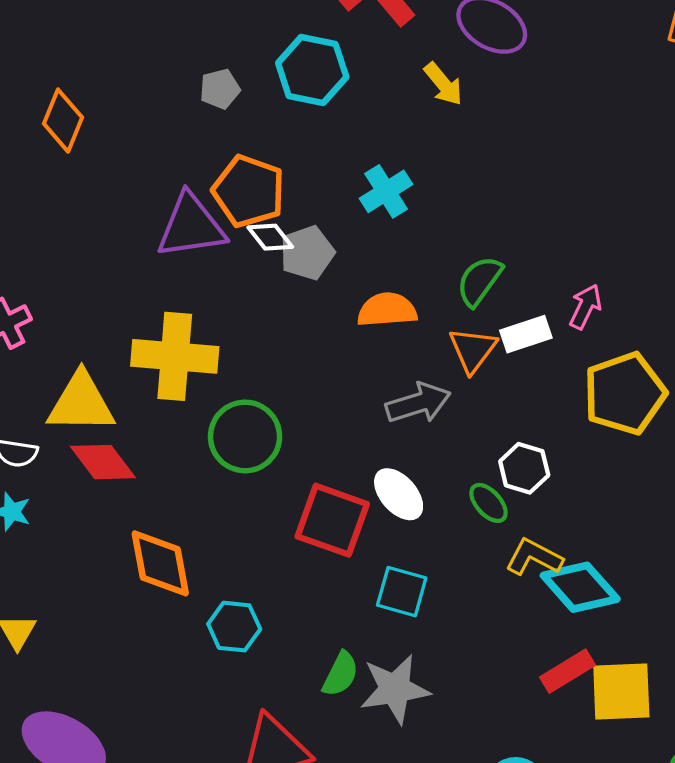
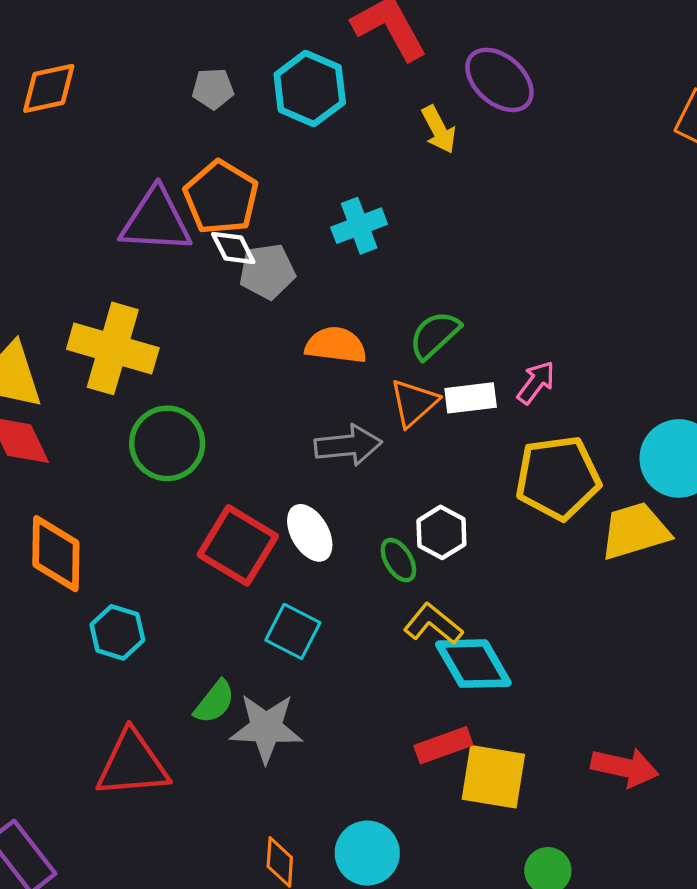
orange diamond: (63, 121) -> (49, 88), turned 44

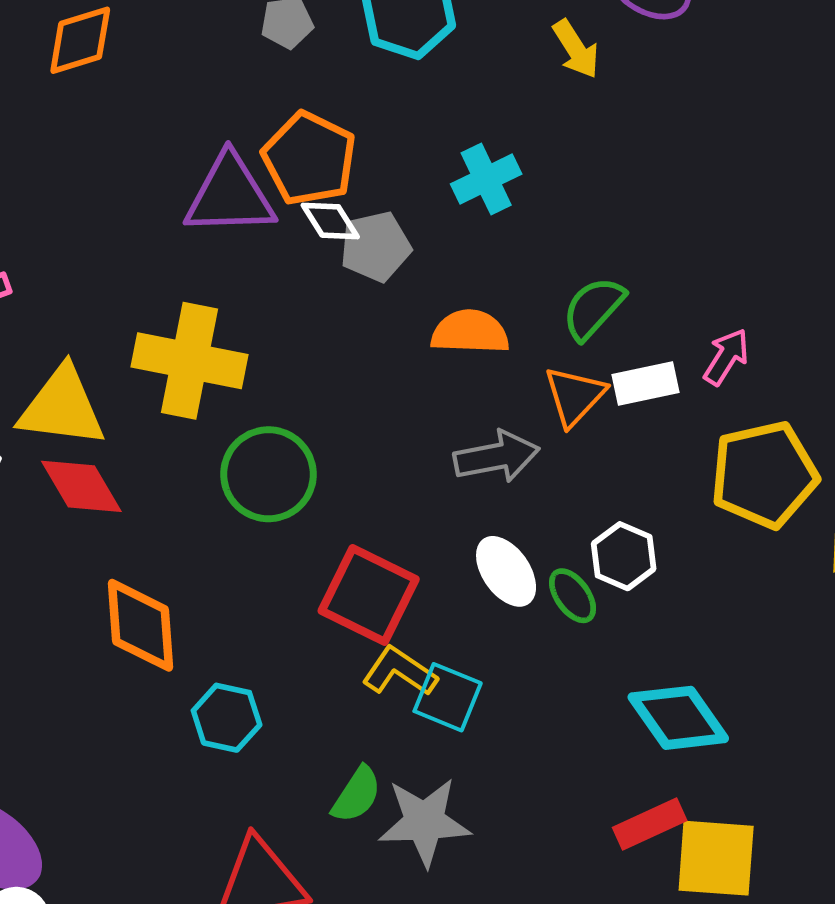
white ellipse: (310, 533) -> (506, 571), moved
yellow L-shape: (433, 624) -> (399, 672), moved

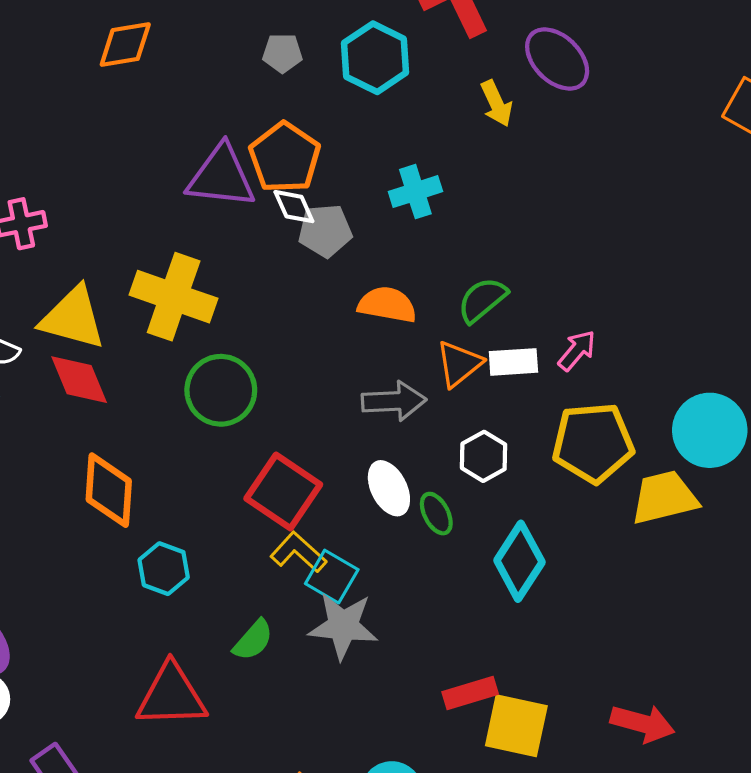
white hexagon: (624, 556) -> (484, 456), moved
cyan diamond: (678, 718) -> (519, 561), moved, turned 60
gray star: (424, 822) -> (343, 626), moved

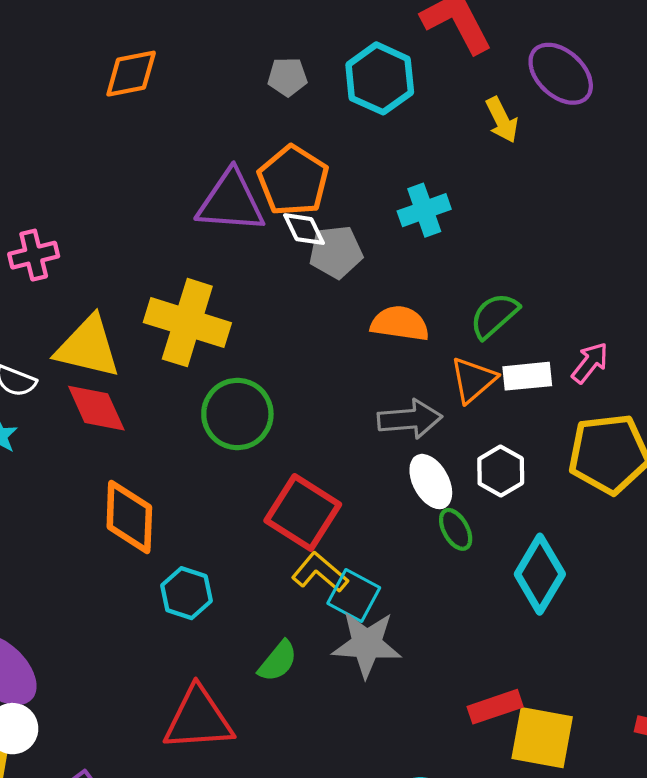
white ellipse: (389, 488) -> (431, 482), moved

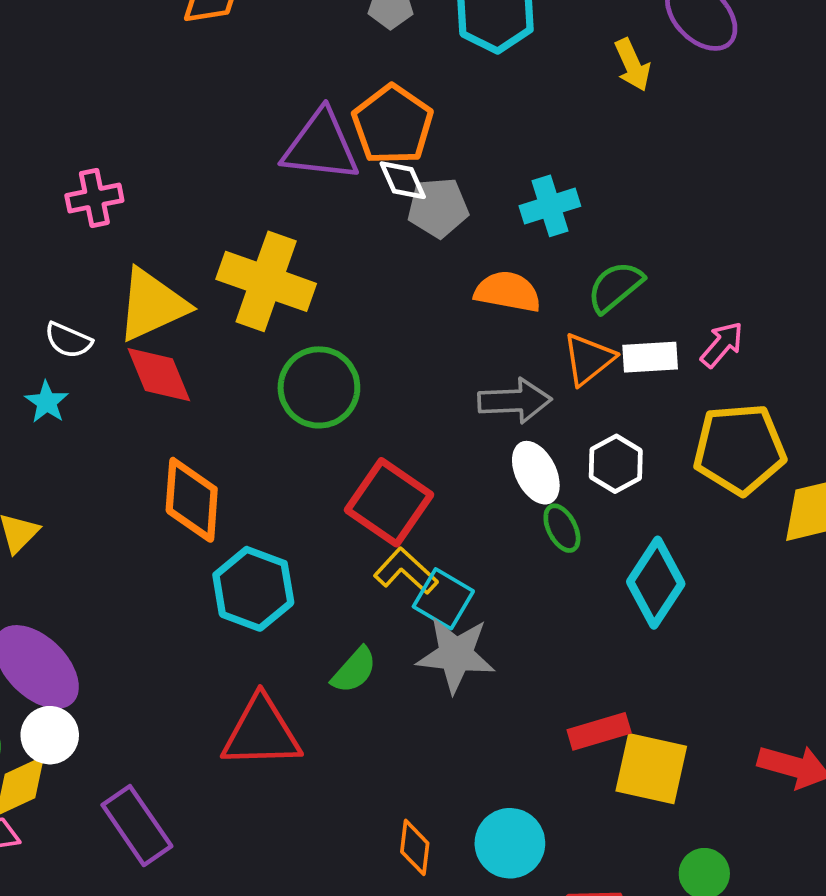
cyan cross: (424, 210) -> (550, 206), moved
yellow triangle: (88, 347) -> (152, 305), turned -40
cyan hexagon: (186, 593) -> (253, 589), size x1.4

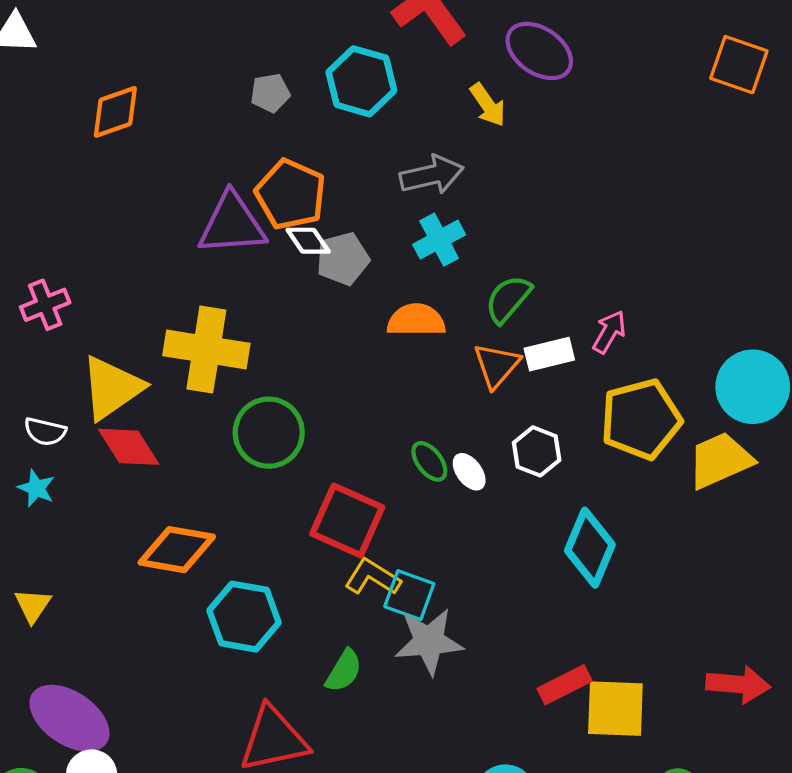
gray arrow: (515, 401) -> (432, 175), moved
white ellipse: (536, 473) -> (469, 472), size x0.7
orange diamond: (192, 500) -> (177, 550), turned -74
green ellipse: (562, 528) -> (429, 461), moved

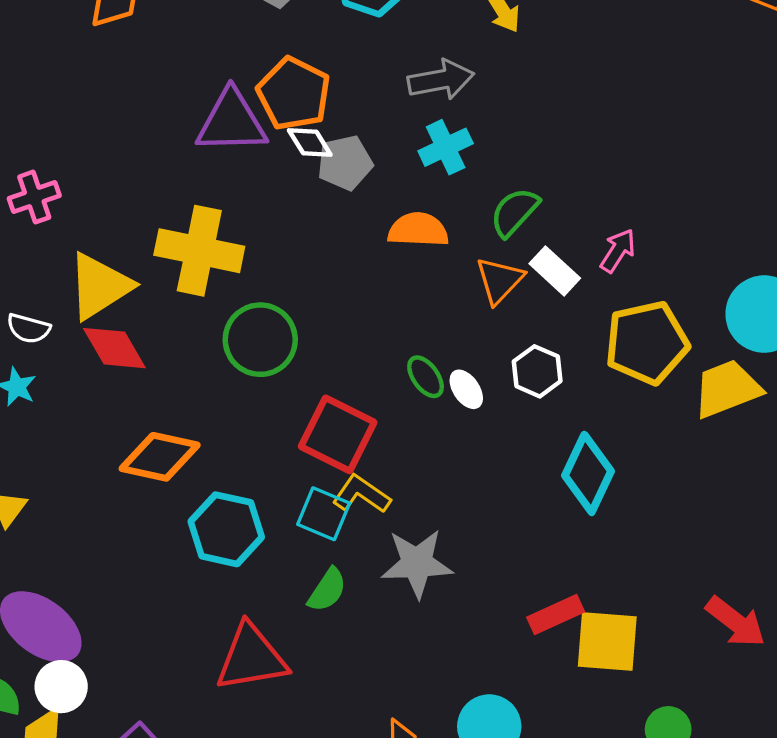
white rectangle: (549, 354) -> (555, 271), turned 54
cyan square: (409, 595) -> (324, 514), moved
red arrow: (738, 684) -> (736, 622), turned 30

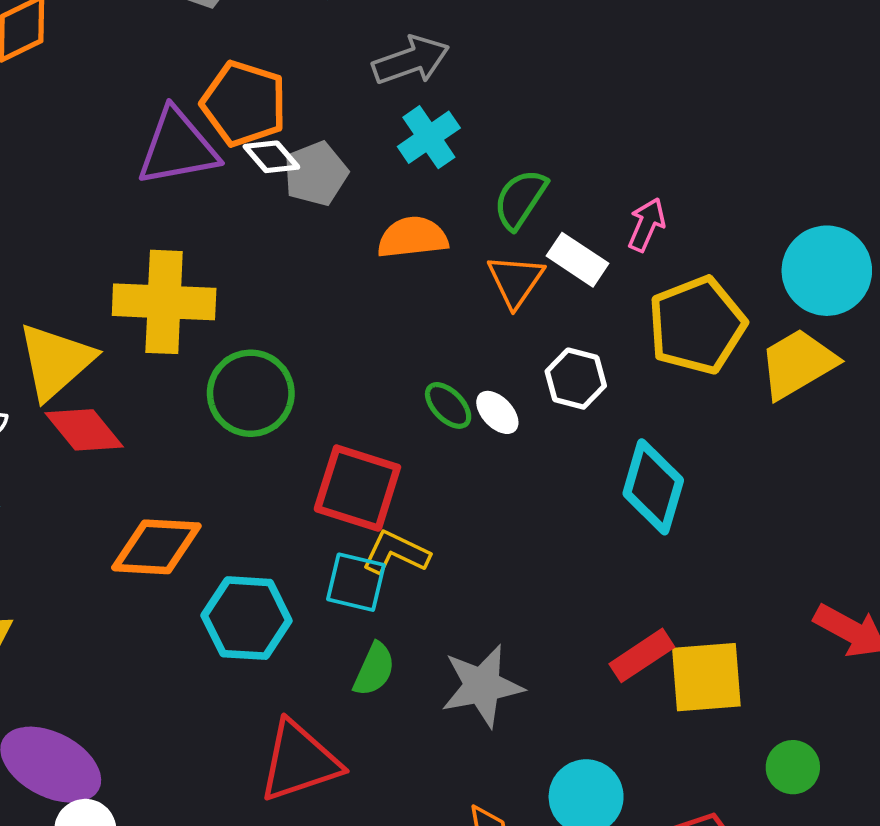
gray star: (417, 563) -> (482, 686), moved

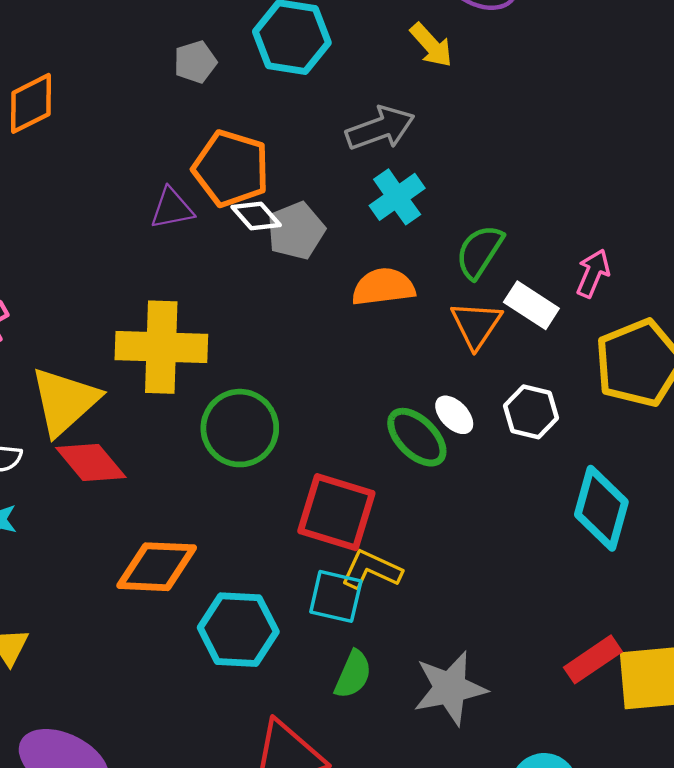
purple triangle: (177, 147) -> (172, 208), size x0.6
green ellipse: (448, 405) -> (417, 437), size x1.4
white ellipse: (497, 412) -> (454, 415), moved

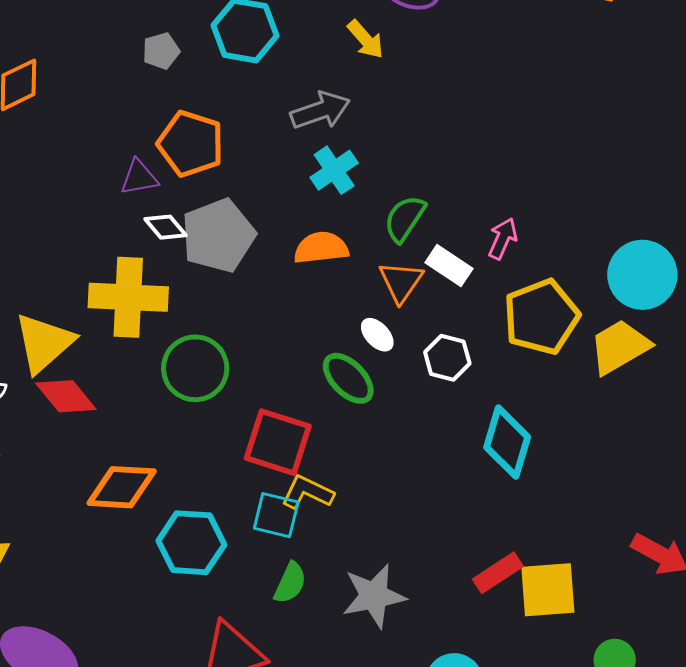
white diamond: (256, 216) -> (166, 227), moved
gray pentagon: (296, 231) -> (218, 236), moved, size x1.5
white ellipse: (454, 415) -> (377, 335), moved

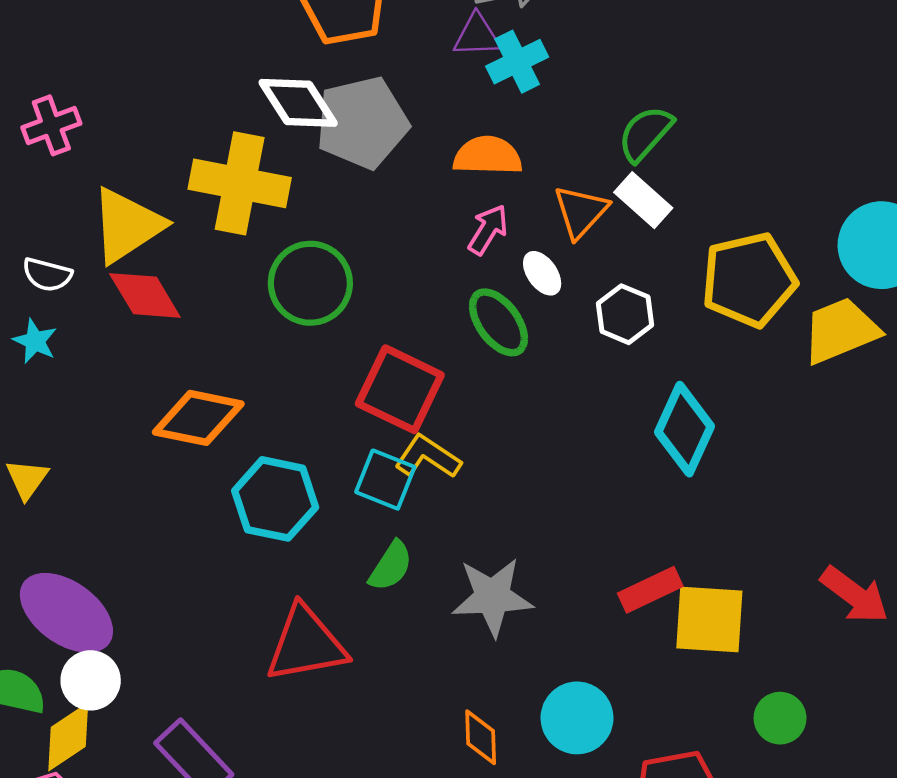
purple triangle: (139, 177) -> (477, 36), moved
green semicircle: (405, 218) -> (645, 134), moved
white diamond: (166, 227) -> (298, 103), size x1.5
pink arrow: (503, 239) -> (488, 230), moved

